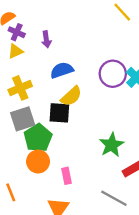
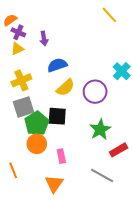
purple circle: (113, 74) -> (95, 92), moved
black square: (59, 113) -> (57, 116), moved

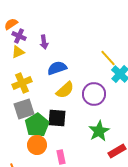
yellow line: (109, 15) -> (108, 58), moved

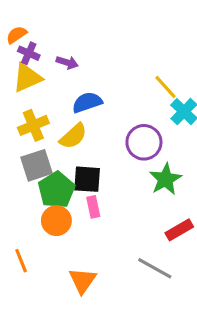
purple arrow: (44, 42) -> (67, 62), turned -64
yellow triangle: (18, 52) -> (27, 78), size x1.5
yellow semicircle: (65, 90) -> (73, 136), moved
green star: (99, 131) -> (165, 179), moved
pink rectangle: (61, 157) -> (93, 207), moved

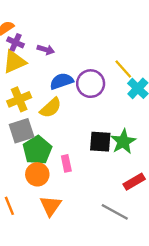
purple circle: (144, 142) -> (91, 84), moved
black square: (87, 179) -> (100, 142), moved
orange triangle: (83, 281) -> (51, 206), moved

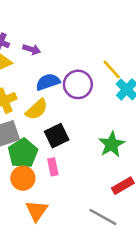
black square: (100, 142) -> (57, 136), moved, turned -30

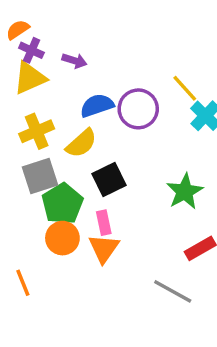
orange triangle: (37, 211) -> (104, 248), moved

